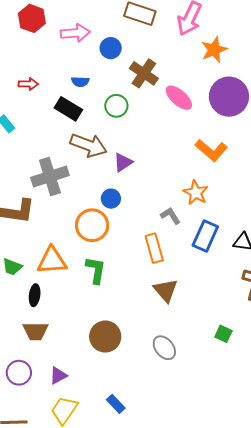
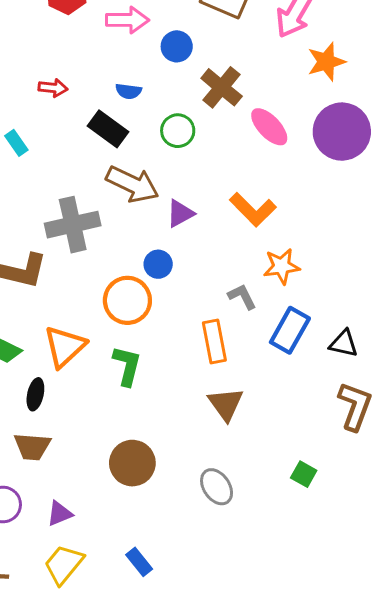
orange L-shape: (211, 150) -> (253, 209), moved
orange star: (196, 193) -> (282, 266), turned 30
orange triangle: (52, 261) -> (65, 346), turned -44

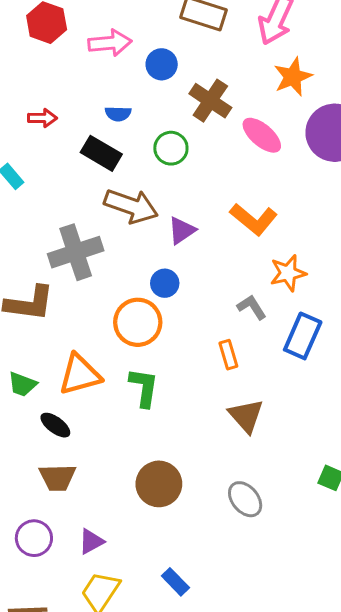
orange star: (326, 62) -> (293, 77), moved
orange rectangle: (214, 341) -> (228, 355), size x0.7
orange triangle: (65, 346) -> (80, 375), turned 33
black ellipse: (35, 394) -> (55, 425), turned -60

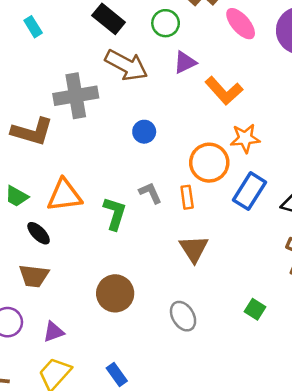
purple triangle: (182, 230) -> (185, 62), moved
gray L-shape: (252, 307) -> (150, 193), moved
orange circle: (138, 322) -> (209, 163), moved

